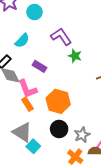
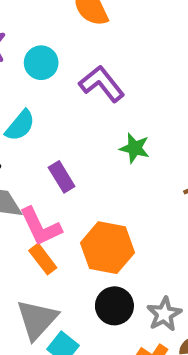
purple L-shape: (61, 36) -> (102, 84), moved
purple rectangle: (39, 66) -> (62, 177), turned 32
gray triangle: (22, 132) -> (37, 319), turned 45

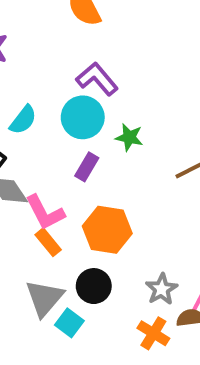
cyan circle: (41, 63) -> (83, 117), moved, size x1.4
purple rectangle: (62, 177) -> (87, 167), moved, turned 64
black circle: (114, 306) -> (94, 286), moved

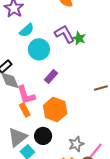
cyan circle: (83, 117) -> (39, 49), moved
cyan semicircle: (23, 120) -> (27, 30), moved
green star: (129, 137) -> (79, 38), moved

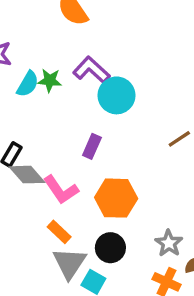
green star: (79, 38) -> (50, 80), moved
cyan circle: (39, 49) -> (116, 95), moved
orange rectangle: (25, 110) -> (59, 232), moved

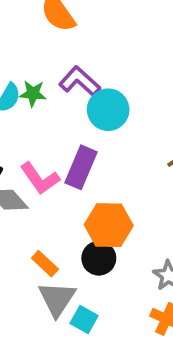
purple rectangle: (92, 146) -> (81, 167), size x1.5
pink L-shape: (61, 190) -> (40, 178), moved
black circle: (110, 248) -> (99, 258), moved

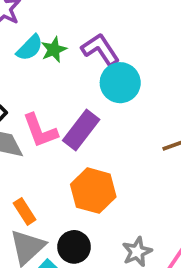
green star: (33, 93) -> (54, 50), turned 30
black circle: (99, 258) -> (74, 247), moved

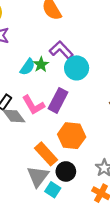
cyan semicircle: (30, 48) -> (28, 67), moved
green star: (54, 50) -> (41, 64), moved
orange rectangle: (25, 211) -> (46, 154), moved, size x1.5

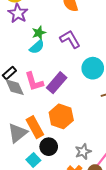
green star: (41, 64) -> (39, 33), moved
cyan circle: (77, 68) -> (93, 68), moved
gray triangle: (38, 176) -> (18, 133), moved

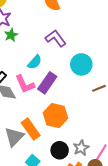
green star: (39, 33) -> (11, 35), moved
cyan semicircle: (37, 47) -> (35, 62), moved
black circle: (49, 147) -> (60, 150), moved

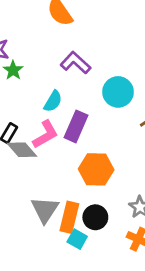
pink L-shape: (25, 84) -> (45, 134), turned -85
orange rectangle: (31, 129) -> (69, 217), moved, turned 60
black circle: (60, 150) -> (95, 217), moved

